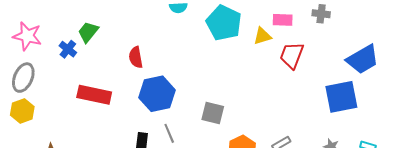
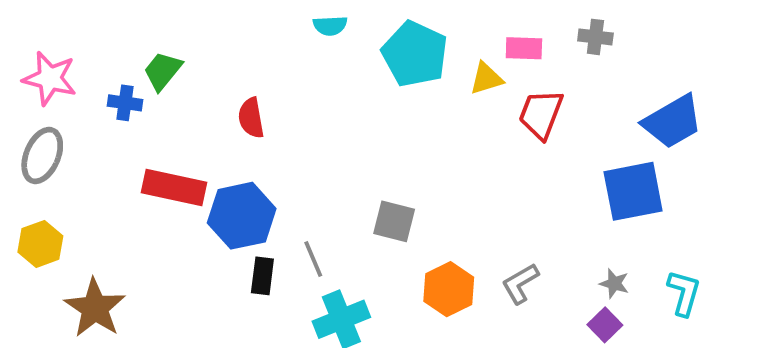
blue cross: (68, 49) -> (125, 103), turned -30
blue hexagon: (157, 94) -> (242, 216), moved
yellow hexagon: (22, 111) -> (40, 244), moved

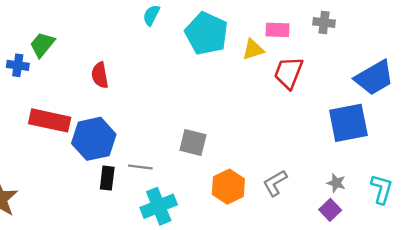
cyan semicircle: (330, 26) -> (151, 15), turned 120
gray line: (313, 259) -> (140, 167), turned -60

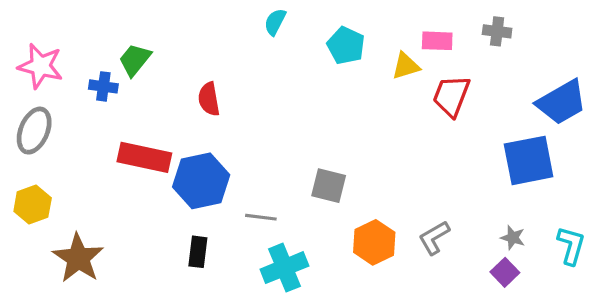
cyan pentagon: (206, 34) -> (346, 46), size x0.7
black rectangle: (107, 178) -> (198, 252), moved

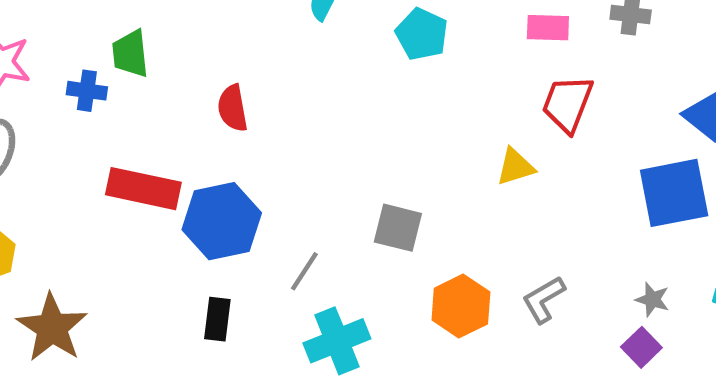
green trapezoid: (135, 60) -> (130, 54), turned -45
yellow triangle: (406, 66) -> (515, 167), moved
gray line: (261, 217) -> (304, 271), turned -64

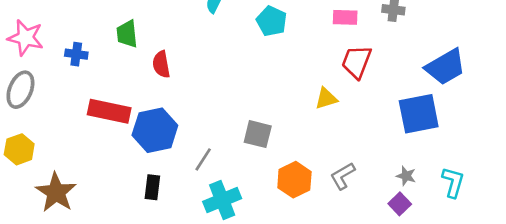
green trapezoid: (130, 54) -> (127, 34), moved

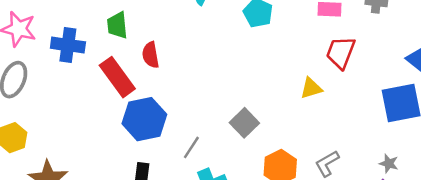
blue cross: (76, 54) -> (68, 45), size x1.5
red rectangle: (109, 111) -> (117, 77), moved, turned 42
gray square: (258, 134) -> (244, 123), turned 32

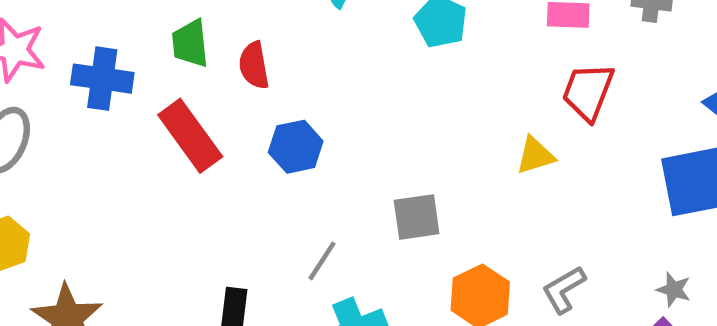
red semicircle: (151, 55) -> (254, 65), moved
blue hexagon: (144, 119) -> (296, 147), moved, size x0.7
gray square: (244, 123) -> (417, 217), turned 36

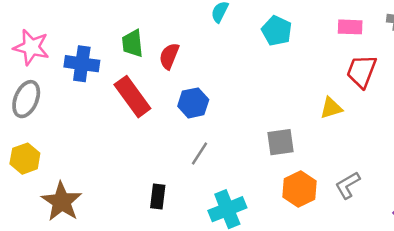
red semicircle: (254, 65) -> (169, 56), turned 32
gray square: (417, 217) -> (281, 142), moved
gray line: (322, 261) -> (200, 154), moved

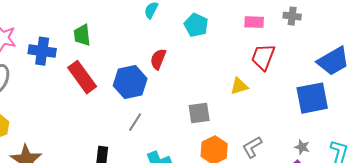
red semicircle: (169, 56) -> (158, 59), moved
blue hexagon: (193, 103) -> (130, 82), size x1.4

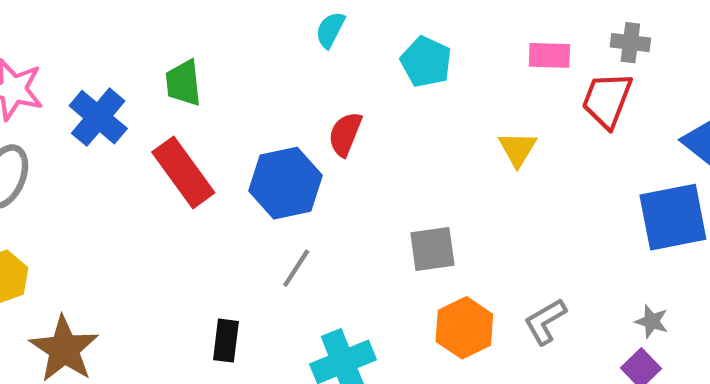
blue cross: (42, 51) -> (98, 117), turned 32
red trapezoid: (263, 57) -> (607, 100), moved
yellow triangle: (239, 86) -> (518, 149), moved, turned -42

